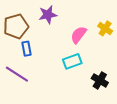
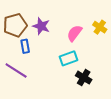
purple star: (48, 15) -> (41, 26), moved, turned 30
black cross: (100, 80) -> (84, 78), moved

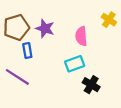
yellow cross: (100, 27) -> (109, 20), moved
pink semicircle: (75, 33) -> (81, 36), turned -42

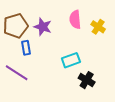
yellow cross: (109, 20) -> (98, 27), moved
pink semicircle: (81, 36) -> (75, 20), moved

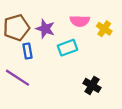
pink semicircle: (75, 20) -> (80, 21), turned -84
cyan rectangle: (71, 60) -> (68, 48), moved

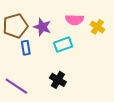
purple line: (17, 78) -> (16, 86), moved
black cross: (92, 85) -> (58, 80), moved

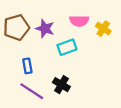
blue rectangle: (26, 48) -> (27, 66), moved
purple line: (16, 86) -> (32, 91), moved

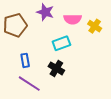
purple star: (45, 29) -> (45, 12), moved
black cross: (61, 85) -> (56, 68), moved

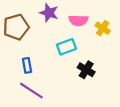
black cross: (56, 68) -> (86, 70), moved

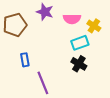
cyan rectangle: (66, 47) -> (80, 43), moved
purple line: (31, 91) -> (43, 83), moved, turned 35

